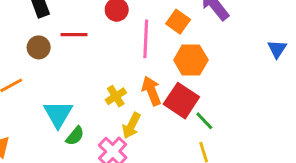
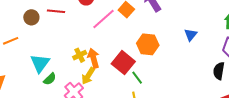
pink line: (146, 39) -> (104, 19), turned 40
orange hexagon: (191, 60) -> (148, 44), moved
orange arrow: (151, 91) -> (93, 58), moved

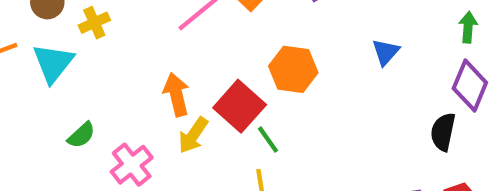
yellow cross: (80, 55) -> (94, 23), moved
cyan triangle: (40, 63) -> (53, 63), moved
yellow arrow: (88, 76) -> (193, 135), moved

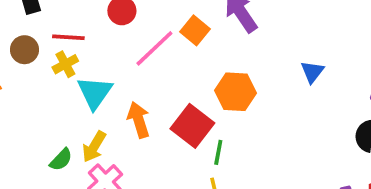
cyan triangle: (53, 63) -> (95, 93), moved
yellow arrow: (193, 135) -> (94, 147), moved
green line: (268, 140) -> (218, 152), turned 50

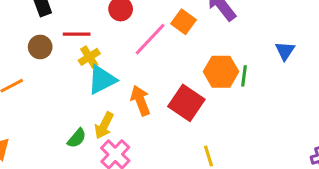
yellow cross: (65, 64) -> (89, 57), moved
cyan triangle: (95, 93) -> (102, 80), turned 32
green line: (218, 152) -> (244, 76), moved

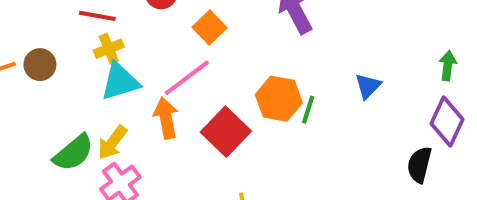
orange square: (184, 22) -> (209, 28), moved
pink line: (150, 39) -> (187, 78), moved
brown circle: (40, 47) -> (40, 65), moved
green semicircle: (77, 138) -> (73, 153), size x1.5

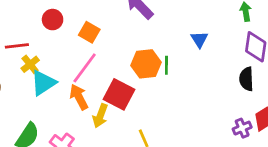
yellow arrow: (112, 142) -> (100, 116), moved

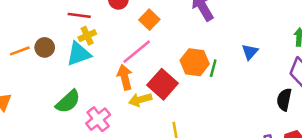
cyan triangle: (43, 83) -> (79, 54), moved
yellow arrow: (100, 116) -> (140, 100), turned 40

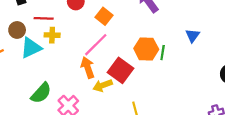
yellow cross: (87, 36) -> (52, 35), turned 32
brown circle: (45, 47) -> (17, 30), moved
cyan triangle: (79, 54) -> (31, 48), moved

